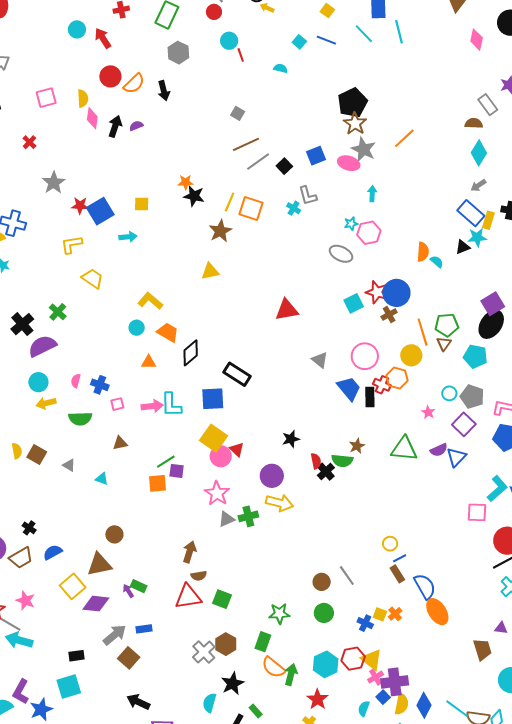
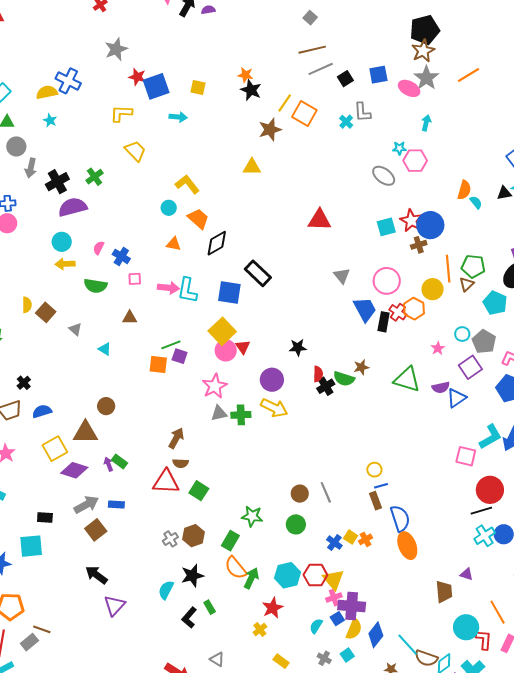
gray cross: (204, 652) -> (170, 539), size x0.7

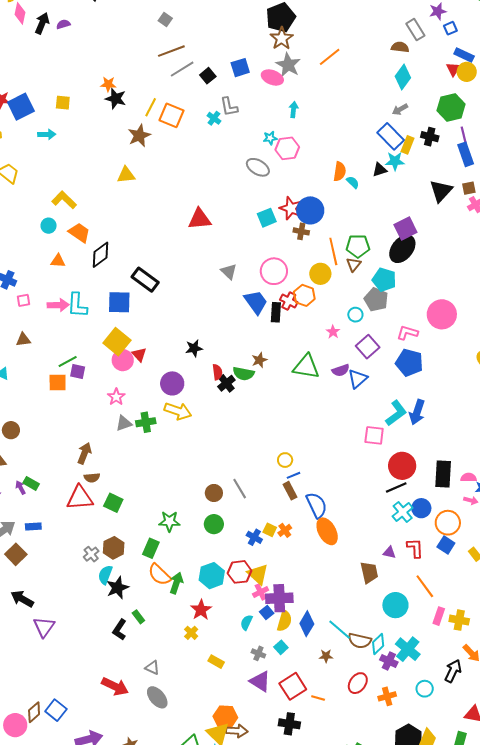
brown cross: (419, 245) -> (301, 231), turned 35
gray pentagon: (484, 342) -> (376, 300), moved
pink star: (215, 386) -> (116, 397), size x0.7
cyan semicircle: (166, 590) -> (105, 575), moved
red L-shape: (484, 640) -> (415, 548), moved

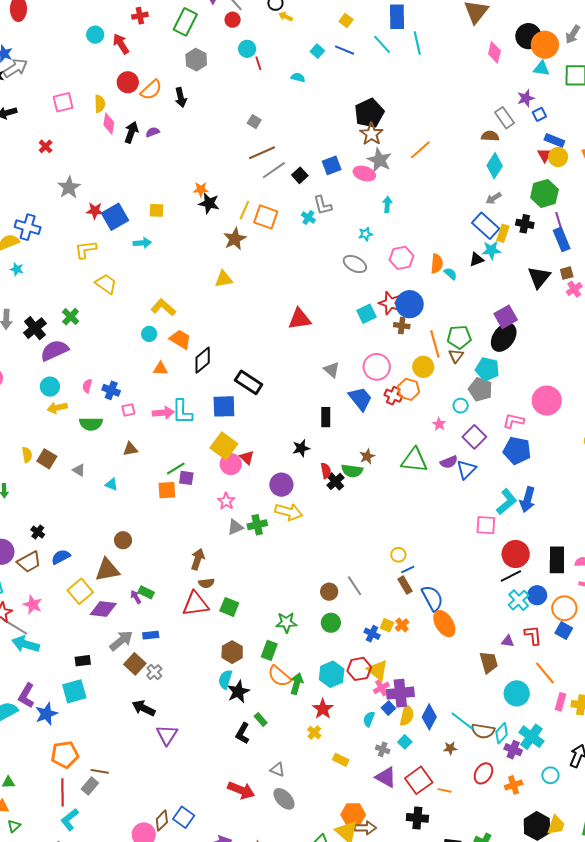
pink hexagon: (287, 148) -> (401, 258), moved
black rectangle: (276, 312) -> (326, 417), moved
gray cross: (91, 554) -> (154, 672), moved

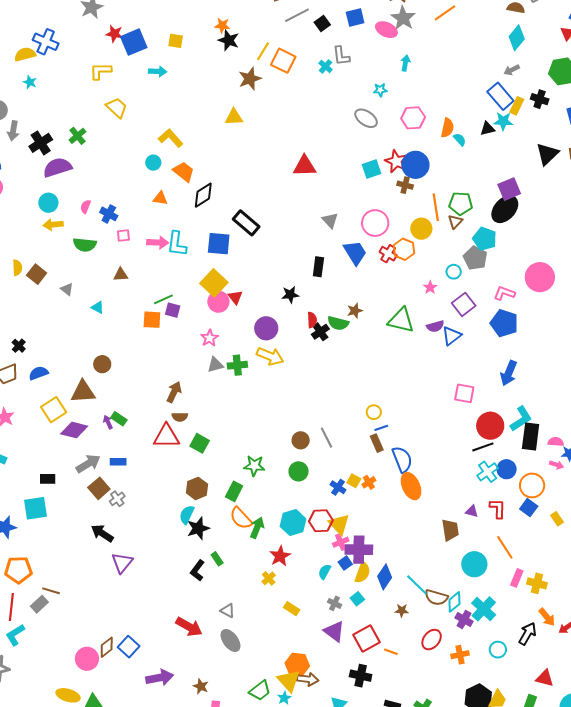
cyan L-shape: (507, 502) -> (521, 419), moved

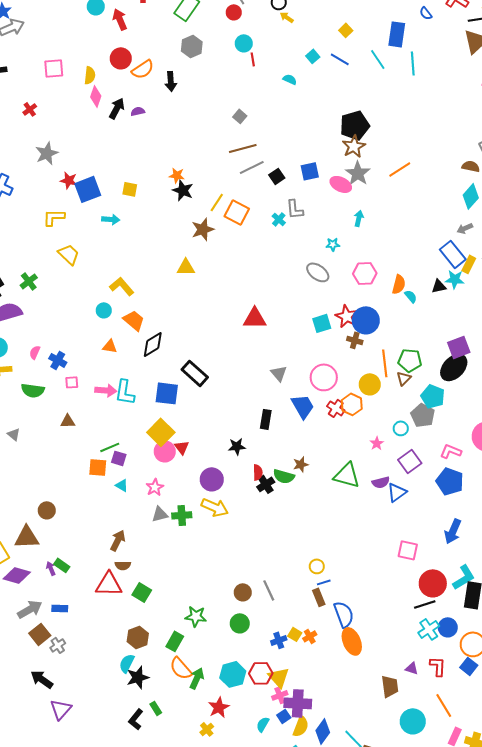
cyan triangle: (98, 307) -> (122, 485), moved
blue cross: (338, 487) -> (279, 640), turned 35

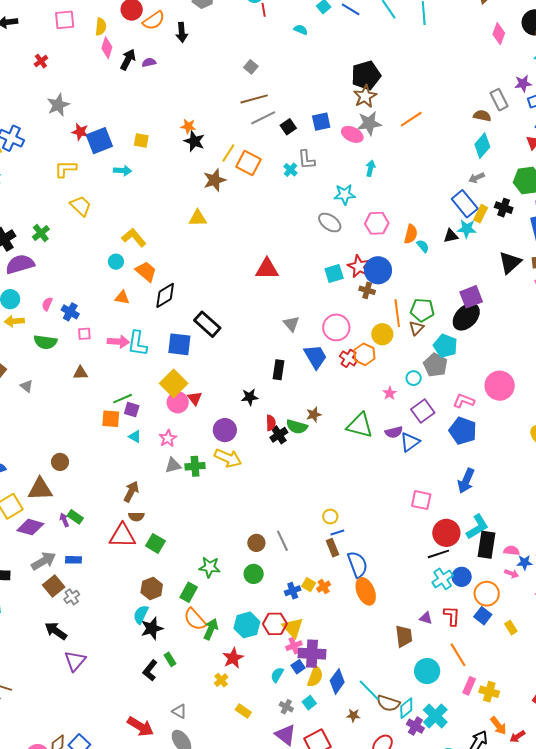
gray star: (358, 173) -> (369, 123), turned 30
cyan star: (333, 244) -> (345, 194), size x1.5

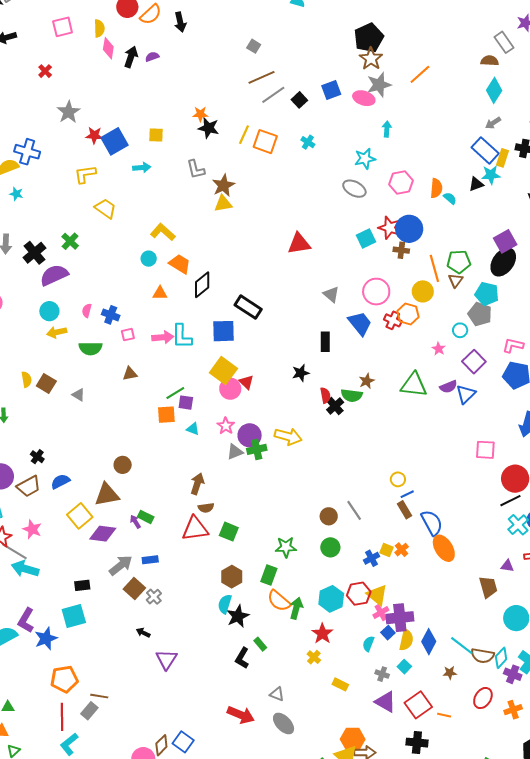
gray L-shape: (306, 160) -> (196, 169), moved
brown star: (215, 180) -> (223, 185), moved
purple circle: (225, 430) -> (250, 435), moved
black arrow: (56, 631) -> (143, 633), size x0.6

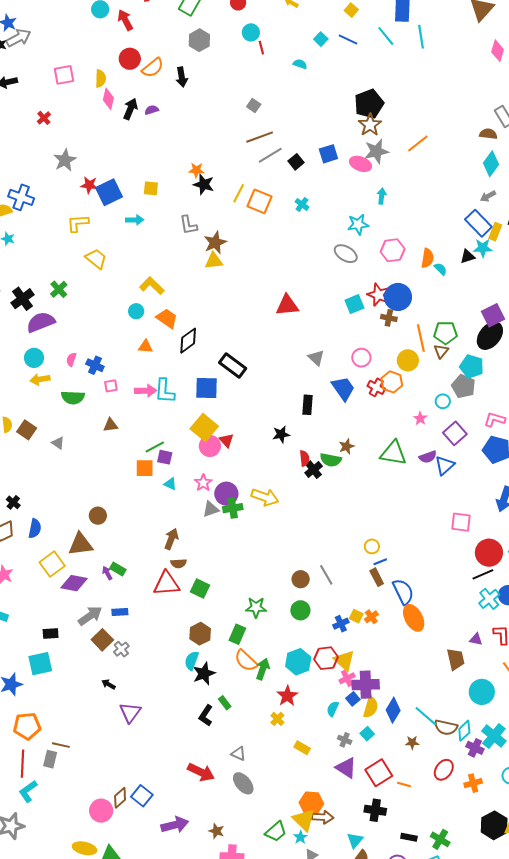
pink circle: (376, 292) -> (361, 358), size x0.7
blue semicircle: (60, 481) -> (35, 529), turned 126
gray rectangle: (89, 711) -> (50, 759), turned -30

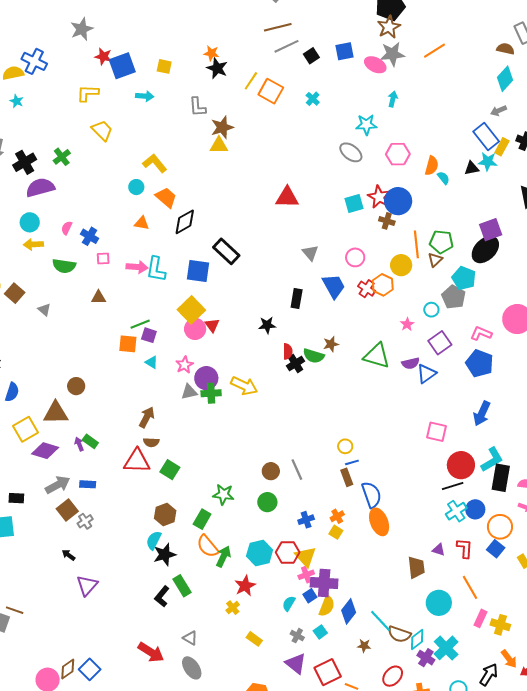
yellow square: (356, 616) -> (336, 532), moved
green rectangle: (225, 703) -> (182, 586), size x1.5

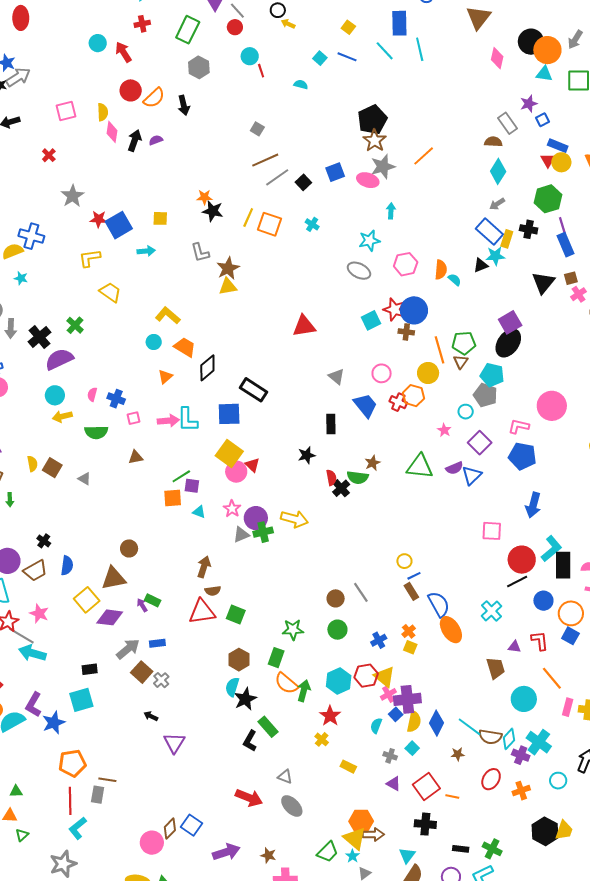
orange triangle: (142, 223) -> (165, 377), turned -42
cyan cross: (456, 511) -> (491, 611), moved
purple triangle: (296, 664) -> (394, 784), size x0.7

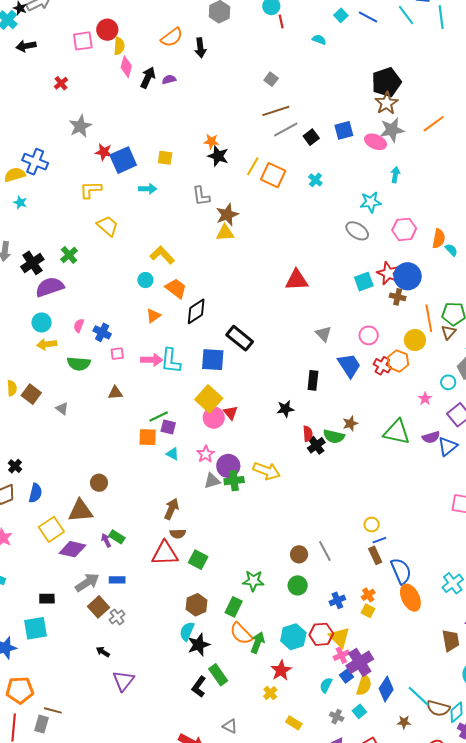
red circle: (131, 90) -> (107, 30), moved
purple cross: (407, 699) -> (360, 662), turned -32

